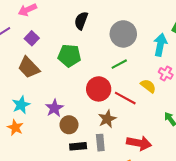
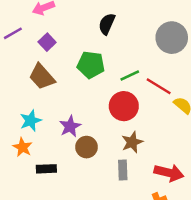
gray circle: (123, 34) -> (172, 38), moved
green line: (119, 64) -> (130, 75), moved
red line: (125, 98) -> (159, 86), moved
black rectangle: (78, 146) -> (46, 169), moved

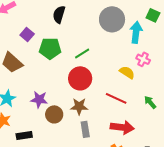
purple square: (47, 42) -> (27, 35), moved
red line: (159, 86) -> (116, 98), moved
purple star: (70, 126) -> (39, 100), turned -30
brown star: (132, 142) -> (79, 106), moved, turned 30

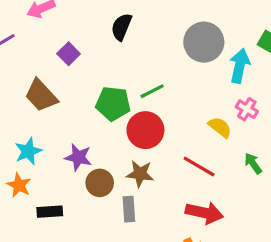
green pentagon: (50, 48) -> (113, 104), moved
green arrow: (150, 102) -> (253, 163), moved
gray rectangle: (85, 129) -> (129, 209), moved

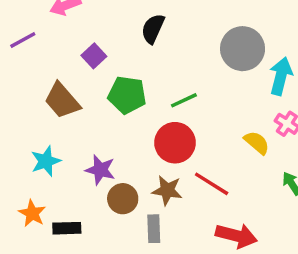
green pentagon: (113, 104) -> (127, 95), moved
red line: (199, 166) -> (212, 184), moved
orange star: (19, 185) -> (32, 213), moved

